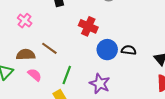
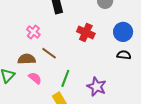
pink cross: (25, 21) -> (33, 32), moved
blue circle: (107, 50) -> (123, 32), moved

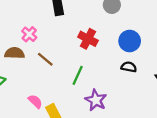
brown semicircle: (27, 59) -> (15, 53), moved
pink semicircle: (35, 78) -> (35, 101), moved
green line: (65, 78) -> (78, 75), moved

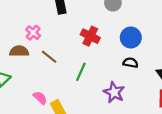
purple star: (96, 100) -> (114, 92), moved

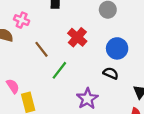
pink cross: (33, 33) -> (22, 20), turned -32
brown line: (49, 57) -> (41, 49), moved

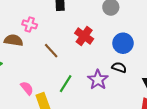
green line: (59, 70) -> (66, 84), moved
purple star: (87, 99) -> (98, 80), moved

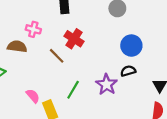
red cross: (84, 36) -> (74, 39), moved
black semicircle: (119, 67) -> (128, 71), turned -32

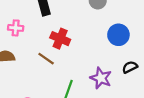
pink cross: (33, 29) -> (16, 28), moved
black semicircle: (128, 71) -> (130, 67), moved

